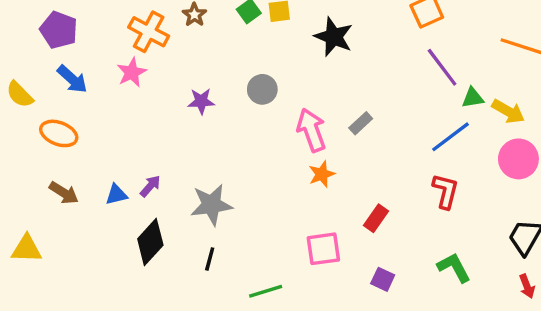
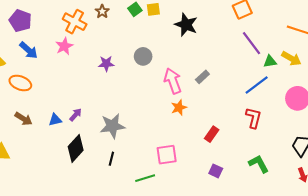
yellow arrow: (508, 111) -> (291, 58), moved
pink square: (323, 249) -> (167, 155), moved

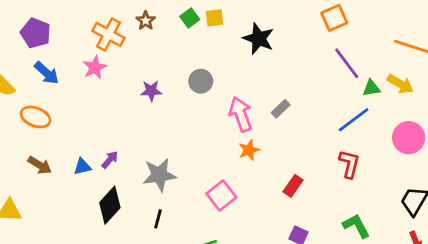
pink square: (167, 155) -> (221, 195), moved, turned -30

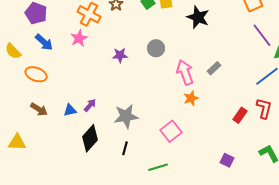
red rectangle: (293, 186) -> (240, 115), moved

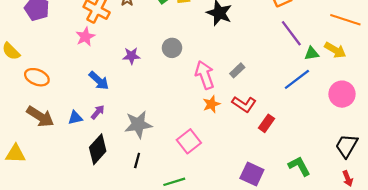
blue arrow: (44, 42) -> (99, 81), moved
red L-shape: (264, 108) -> (244, 104), moved, turned 110
brown arrow: (39, 109) -> (40, 117), size x1.4
purple square: (227, 160) -> (252, 174), size x1.5

